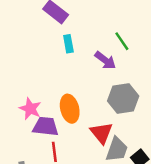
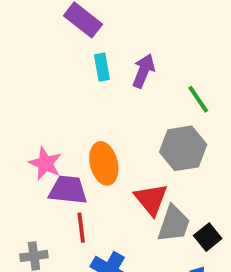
green line: (122, 41) -> (198, 99), moved
purple arrow: (105, 60) -> (144, 71), moved, turned -105

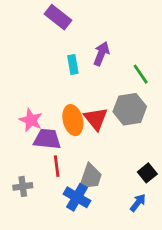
cyan rectangle: (102, 67) -> (73, 65), moved
red triangle: (151, 199) -> (96, 119), moved
gray trapezoid: (174, 224) -> (90, 177), moved

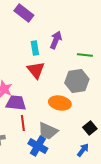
green line: (141, 74) -> (85, 55), turned -49
red triangle: (96, 119) -> (36, 70), moved
orange ellipse: (73, 120) -> (60, 103), moved, turned -65
gray trapezoid: (90, 177) -> (48, 131), turned 95

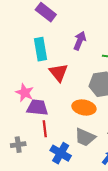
cyan rectangle: (35, 48) -> (40, 49), moved, size x1.5
gray trapezoid: (48, 131) -> (85, 137), moved

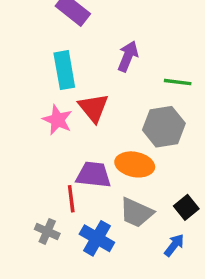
pink star: (25, 93) -> (57, 120), moved
purple trapezoid: (37, 108) -> (94, 175), moved
gray cross: (18, 145) -> (47, 231), moved, turned 32

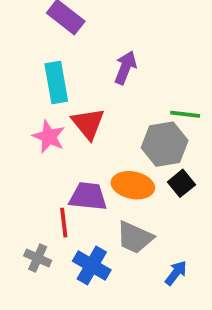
green line: (178, 82) -> (185, 114), moved
black square: (186, 207) -> (181, 183), moved

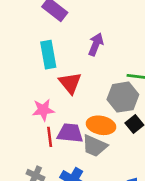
pink star: (49, 137) -> (43, 110), moved, turned -30
red line: (64, 223) -> (50, 137), moved
gray trapezoid: (135, 237) -> (95, 146), moved

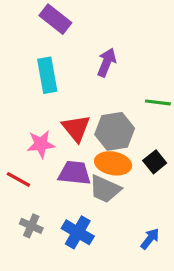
red triangle: (70, 83) -> (76, 128), moved
gray hexagon: (123, 97) -> (115, 131), moved
red line: (50, 137) -> (18, 179), moved, turned -54

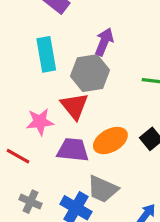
gray hexagon: (115, 131) -> (90, 73), moved
orange ellipse: (113, 163) -> (110, 141), turned -40
gray trapezoid: (105, 189) -> (103, 189), moved

